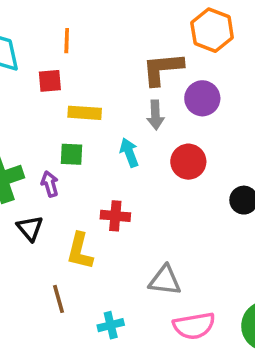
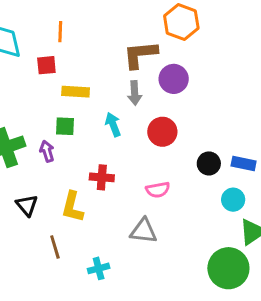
black triangle: (30, 228) -> (27, 205), moved
pink semicircle: (194, 326) -> (158, 190), moved, size x0.7

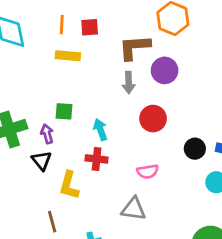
red square: (46, 65) -> (90, 27), moved
yellow rectangle: (76, 92) -> (68, 56), moved
cyan arrow: (113, 125) -> (100, 130), moved
black triangle: (27, 205) -> (42, 161), moved

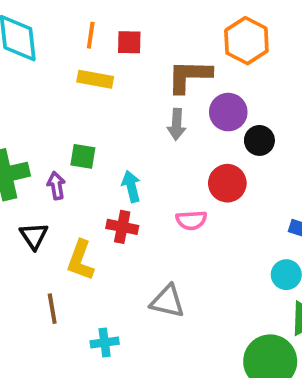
red circle: (153, 119) -> (227, 183), moved
black circle: (195, 149) -> (259, 140), moved
black triangle: (42, 161) -> (34, 236), moved
pink semicircle: (148, 172) -> (191, 220), moved

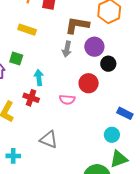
yellow rectangle: (95, 79) -> (27, 30), moved

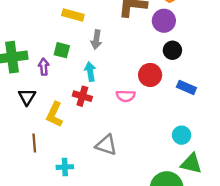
purple circle: (94, 47) -> (164, 21), moved
gray arrow: (67, 49) -> (96, 40), moved
blue rectangle: (125, 113) -> (186, 87), moved
green triangle: (119, 159) -> (191, 164), turned 36

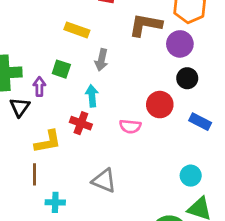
black triangle: (27, 97) -> (20, 107), moved
yellow L-shape: (54, 115) -> (48, 142), turned -130
brown line: (34, 143) -> (35, 174), moved

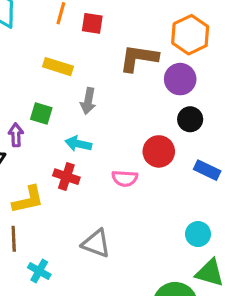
cyan arrow: (92, 96) -> (78, 144), turned -70
cyan cross: (55, 202) -> (39, 271), turned 30

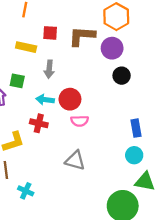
red square: (92, 23) -> (50, 33), moved
red circle: (159, 151) -> (70, 99), moved
blue rectangle: (207, 170) -> (136, 128), moved, turned 60
gray triangle: (96, 243) -> (75, 160), moved

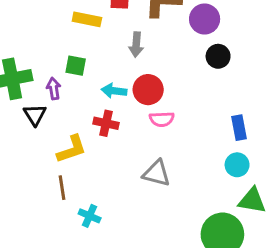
gray arrow: (49, 69) -> (136, 45), moved

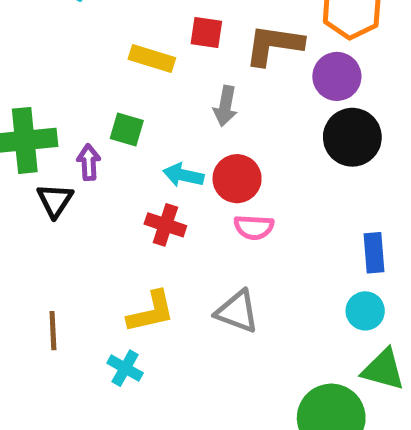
black circle: (218, 56) -> (352, 137), size x1.5
yellow L-shape: (72, 149) -> (151, 312), moved
brown line: (62, 188) -> (53, 331), moved

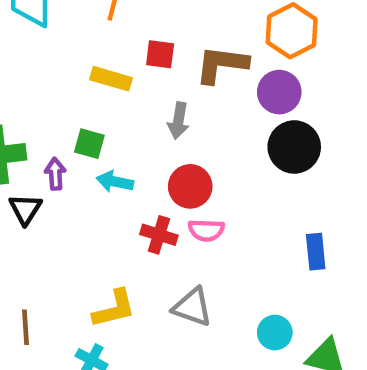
cyan arrow: (183, 175) -> (115, 182), moved
red cross: (165, 225) -> (159, 235), moved
cyan circle: (365, 311) -> (275, 333), moved

